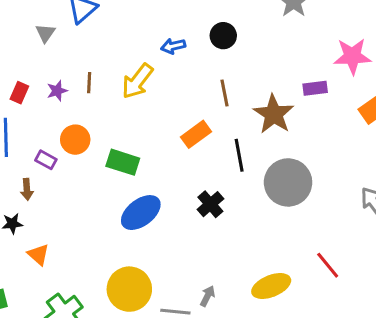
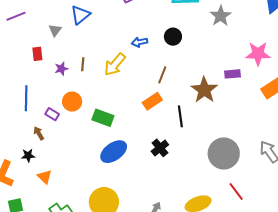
red rectangle: (19, 93) -> (37, 54), moved, turned -32
brown line: (224, 93) -> (162, 75), moved, turned 30
gray circle: (288, 182) -> (224, 154), moved
brown arrow: (27, 189) -> (39, 133), turned 152

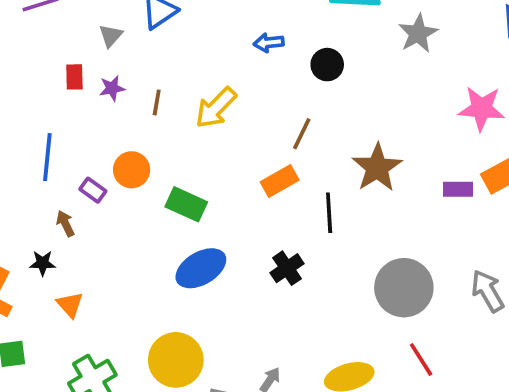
blue arrow: (139, 42) -> (269, 43), moved
purple star: (61, 69) -> (112, 88), moved
purple rectangle: (232, 74) -> (458, 189), moved

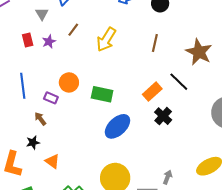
brown line: (157, 102) -> (73, 30), moved, turned 40
orange rectangle: (280, 181) -> (152, 92), moved
black line: (329, 213) -> (179, 82), turned -30

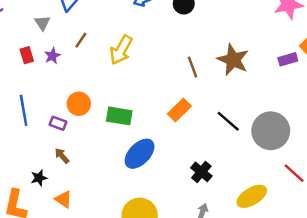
brown line: (155, 43) -> (193, 67), moved, turned -30
black line: (179, 82) -> (228, 121), moved
black cross: (163, 116) -> (201, 172), moved
brown arrow: (40, 119) -> (62, 156), moved

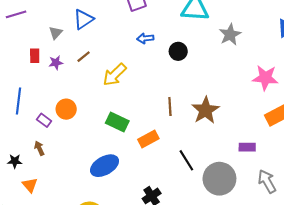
purple rectangle: (288, 59) -> (247, 147), moved
green rectangle: (119, 116) -> (117, 122), moved

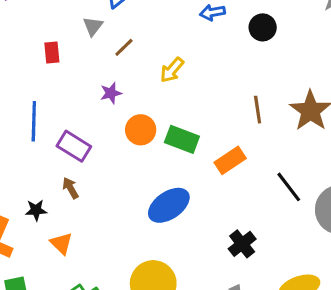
gray triangle: (56, 33) -> (93, 26), moved
purple star: (56, 63) -> (111, 93), moved
yellow arrow: (115, 75) -> (172, 70), size x0.7
orange circle: (66, 109) -> (141, 130), moved
purple rectangle: (44, 120) -> (74, 146), size x1.5

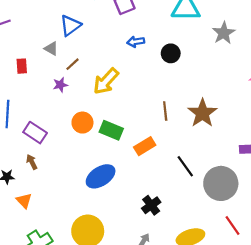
gray triangle: (93, 26) -> (51, 49), turned -40
yellow arrow: (172, 70) -> (106, 81), size x1.5
purple star: (111, 93) -> (60, 85), moved

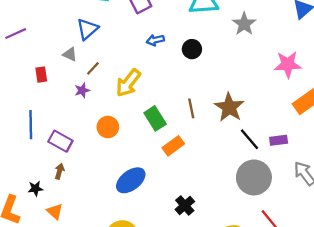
green rectangle: (111, 130) -> (155, 118), moved, turned 40
brown arrow: (32, 162) -> (59, 171), turned 48
black line: (185, 166) -> (250, 139), moved

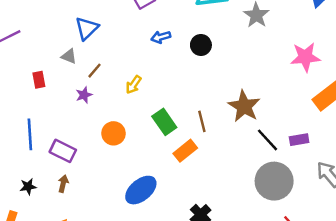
yellow arrow: (128, 83) -> (134, 85), size x0.6
brown line: (191, 108) -> (202, 121), moved
black star: (35, 188) -> (28, 187), moved

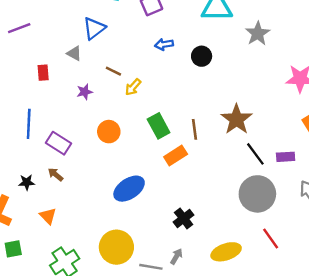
brown line: (95, 71) -> (113, 71), moved, turned 70
brown arrow: (63, 184) -> (55, 174), turned -70
black star: (28, 187) -> (27, 182), moved

